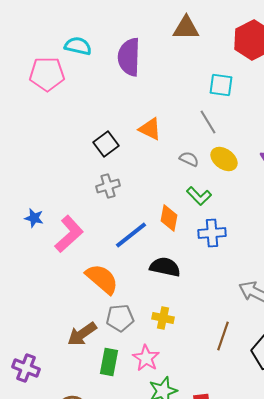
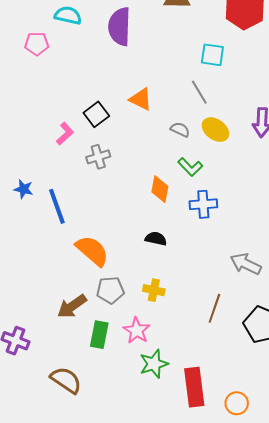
pink pentagon: (47, 74) -> (37, 44), size x0.7
pink L-shape: (69, 234) -> (65, 134), moved, size x0.6
blue line: (131, 235) -> (57, 206), moved, turned -72
black semicircle: (165, 267) -> (156, 239), size x0.7

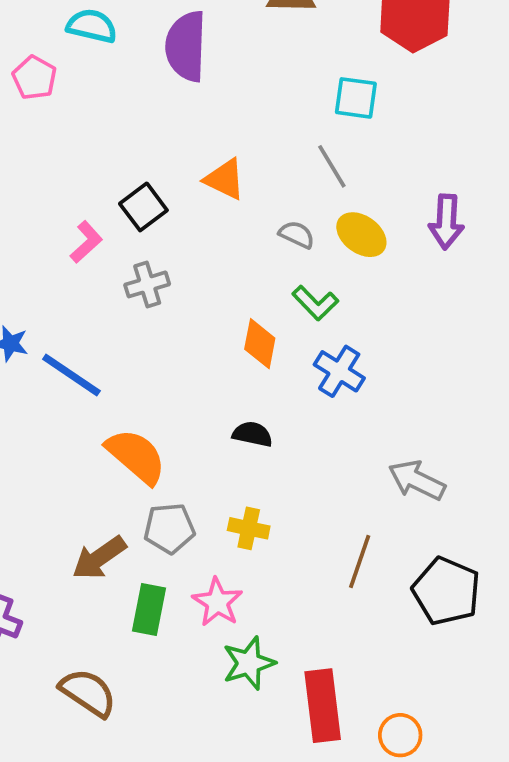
pink pentagon: (37, 44) -> (34, 78), turned 30
blue cross: (203, 204) -> (339, 371), turned 36
blue line: (57, 206) -> (71, 375), turned -36

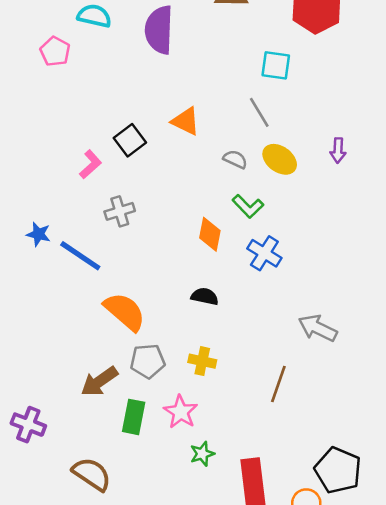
purple arrow: (446, 222) -> (338, 150), size x0.7
gray cross: (147, 284) -> (120, 211), moved
black pentagon: (446, 591) -> (338, 470), moved
green star: (249, 663) -> (202, 454), size x0.7

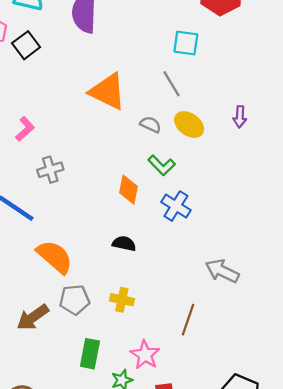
orange triangle: (186, 121) -> (108, 91), size x1.5
black square: (130, 140) -> (26, 45), moved
pink star: (181, 412) -> (145, 355), moved
green rectangle: (134, 417) -> (90, 354), moved

